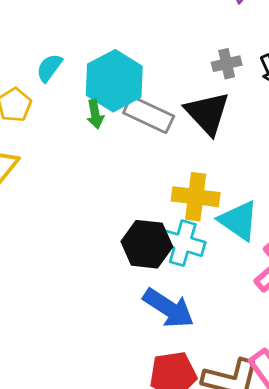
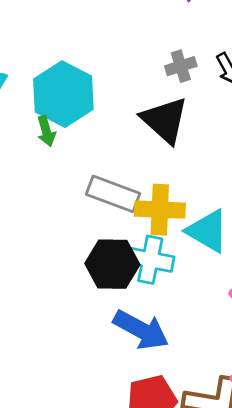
gray rectangle: (149, 114) -> (113, 194), moved

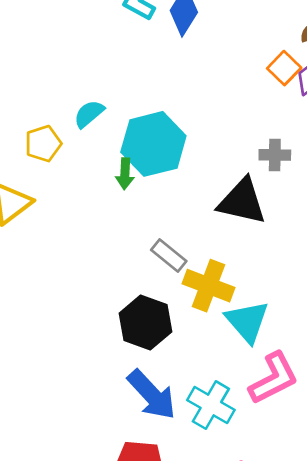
black triangle: (165, 120) -> (242, 201), turned -48
gray rectangle: (113, 194) -> (169, 255), size x0.7
cyan cross: (150, 260) -> (211, 405), moved

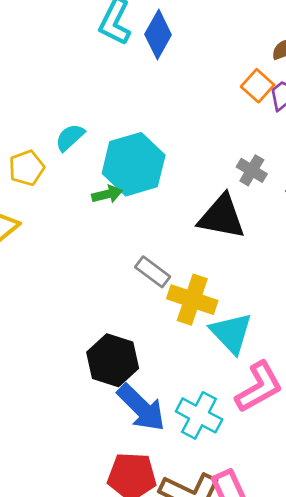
gray cross: (275, 155) -> (252, 170), turned 32
green arrow: (125, 174) -> (107, 194), turned -104
black hexagon: (145, 323) -> (113, 360), moved

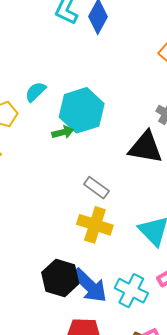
yellow cross: (192, 300) -> (95, 225), moved
black hexagon: (113, 360) -> (60, 278), moved

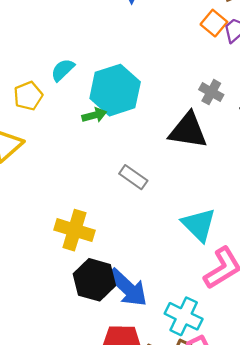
yellow cross: (95, 225) -> (74, 230), moved
cyan cross: (131, 291) -> (184, 316), moved

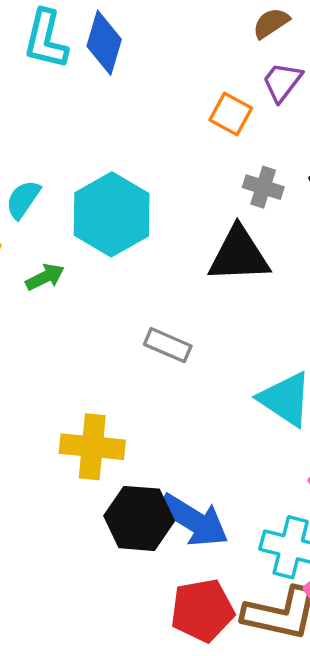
orange square: (214, 23) -> (231, 114), moved
green arrow: (94, 115) -> (45, 277), moved

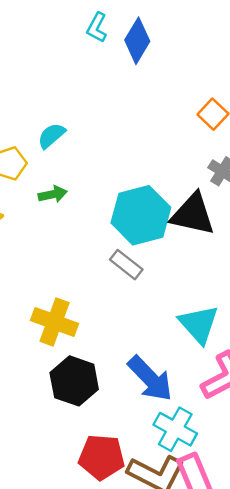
cyan L-shape: (46, 39) -> (97, 28), size x0.7
cyan hexagon: (112, 214) -> (141, 215), moved
blue arrow: (194, 520) -> (150, 379), moved

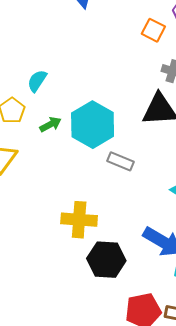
cyan hexagon: (141, 215) -> (93, 125), moved

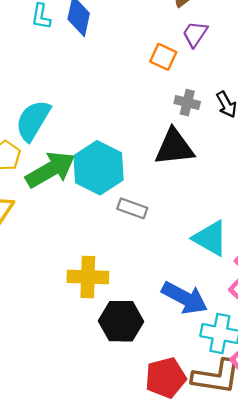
cyan semicircle: (37, 81) -> (33, 120), size x1.6
green arrow: (50, 124) -> (50, 170), size x2.0

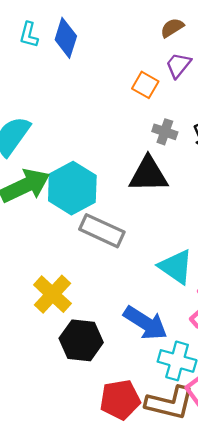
gray rectangle: (132, 208) -> (102, 231), size x1.5
yellow cross: (88, 277) -> (52, 294), turned 36

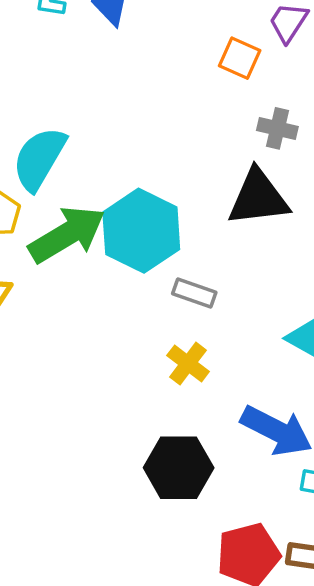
gray rectangle: (102, 231) -> (194, 293), size x0.6
yellow cross: (52, 294) -> (188, 364), moved, size x0.7

